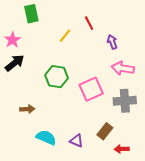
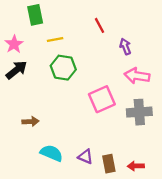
yellow line: (65, 36) -> (55, 39), moved, turned 40
green hexagon: (57, 77) -> (63, 68), moved
brown rectangle: (105, 131) -> (109, 164), moved, turned -49

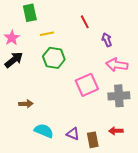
red arrow: (136, 166) -> (116, 131), moved

